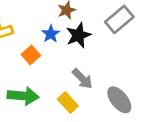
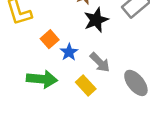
blue star: (51, 34) -> (69, 52), moved

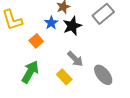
blue star: (69, 52) -> (51, 23), moved
green arrow: (42, 79) -> (30, 72), turned -65

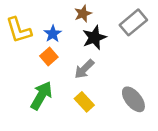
blue star: (51, 23) -> (53, 34), moved
gray arrow: (75, 59) -> (84, 69), moved, turned 90

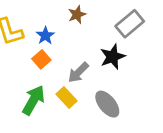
black star: (94, 38) -> (113, 57), moved
gray ellipse: (133, 99) -> (107, 104), moved
yellow rectangle: (84, 102) -> (66, 98), moved

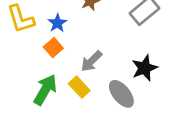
black star: (113, 57) -> (145, 68), moved

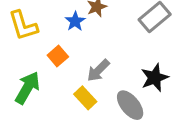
blue star: (57, 23) -> (75, 21), moved
green arrow: (45, 90) -> (27, 88), moved

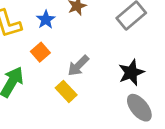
blue star: (75, 21) -> (46, 20), moved
gray ellipse: (130, 105) -> (139, 108), moved

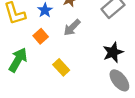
gray arrow: (78, 66) -> (72, 28), moved

